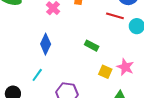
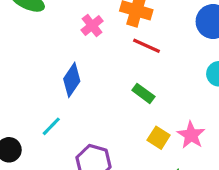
red line: (115, 16) -> (147, 46), moved

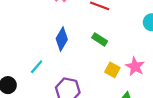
blue diamond: (72, 80) -> (62, 39), moved

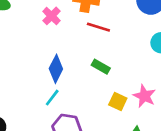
cyan line: (37, 67) -> (52, 98), moved

